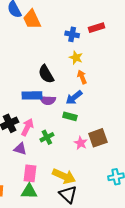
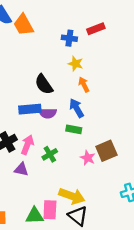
blue arrow: (74, 98) -> (77, 108), turned 102
pink rectangle: (30, 173) -> (50, 210), moved

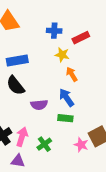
red rectangle: (96, 29) -> (81, 38), moved
black semicircle: (44, 84) -> (16, 86), moved
blue rectangle: (30, 109) -> (17, 60), moved

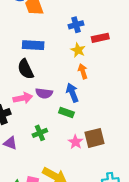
blue cross: (54, 31) -> (76, 25), turned -32
pink arrow: (22, 137) -> (23, 98), moved, turned 48

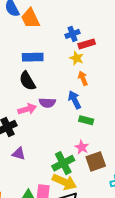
red rectangle: (100, 38) -> (87, 44), moved
green rectangle: (66, 113) -> (86, 120), moved
green cross: (40, 133) -> (63, 163), moved, size x1.5
brown square: (95, 138) -> (96, 161), moved

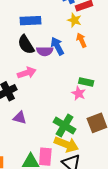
blue arrow: (75, 100) -> (57, 46), moved
purple semicircle: (47, 103) -> (45, 51), moved
pink star: (82, 147) -> (79, 93), moved
green cross: (63, 163) -> (65, 126), turned -30

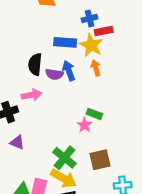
yellow star: (74, 20) -> (91, 45), size x1.5
blue rectangle: (31, 21) -> (65, 42), moved
black semicircle: (26, 45) -> (35, 64), turned 30

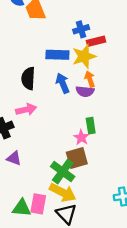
yellow star: (91, 45) -> (84, 56), turned 30
purple semicircle: (54, 74) -> (85, 91), moved
green rectangle: (94, 114) -> (91, 126), turned 63
brown square: (100, 160) -> (77, 158), moved

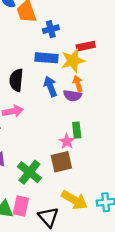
blue cross: (81, 29) -> (51, 29), moved
green cross: (63, 172) -> (29, 172), moved
yellow arrow: (63, 192) -> (74, 200), moved

